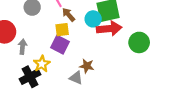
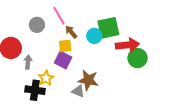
red arrow: (109, 29) -> (127, 45), moved
brown star: (87, 66) -> (88, 80), size x1.5
black cross: (30, 77) -> (35, 90), turned 36

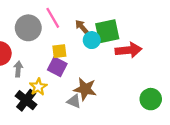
gray circle: (37, 25) -> (28, 28), size x1.5
brown arrow: (71, 32) -> (82, 27), moved
green circle: (138, 58) -> (151, 99), moved
black cross: (35, 90) -> (26, 100), turned 30

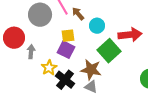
brown arrow: (82, 27) -> (78, 14), moved
green square: (107, 31) -> (109, 51), moved, turned -30
black cross: (26, 100) -> (65, 80), moved
gray triangle: (74, 101) -> (91, 87), moved

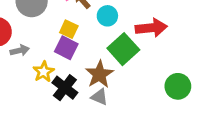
yellow square: (68, 36) -> (69, 29), turned 32
gray arrow: (31, 52) -> (20, 50), turned 72
brown star: (91, 70) -> (99, 74), turned 30

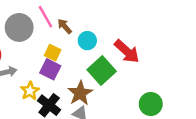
red arrow: (151, 28) -> (127, 51), turned 48

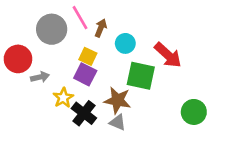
brown arrow: (65, 26) -> (101, 28), turned 63
green square: (102, 71) -> (141, 76), turned -36
brown star: (80, 93) -> (118, 100), turned -30

